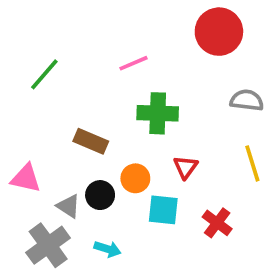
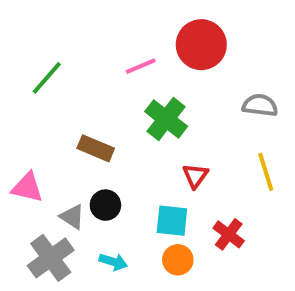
red circle: (219, 32) -> (201, 45), moved
green cross: (158, 113) -> (166, 119), turned 36
orange circle: (135, 178) -> (178, 260), moved

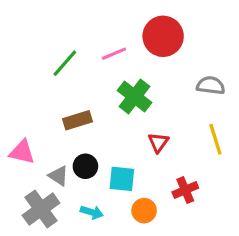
green line: (47, 78) -> (65, 63), moved
brown rectangle: (96, 148) -> (77, 120), turned -40
cyan square: (172, 221) -> (122, 179), moved
red cross: (229, 234) -> (185, 190), turned 30

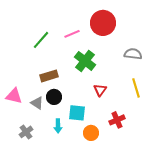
black circle: (85, 166) -> (54, 97), moved
gray triangle: (58, 176) -> (37, 103), moved
gray cross: (41, 209) -> (26, 132), size x0.6
cyan arrow: (92, 212) -> (58, 126), moved, turned 72

